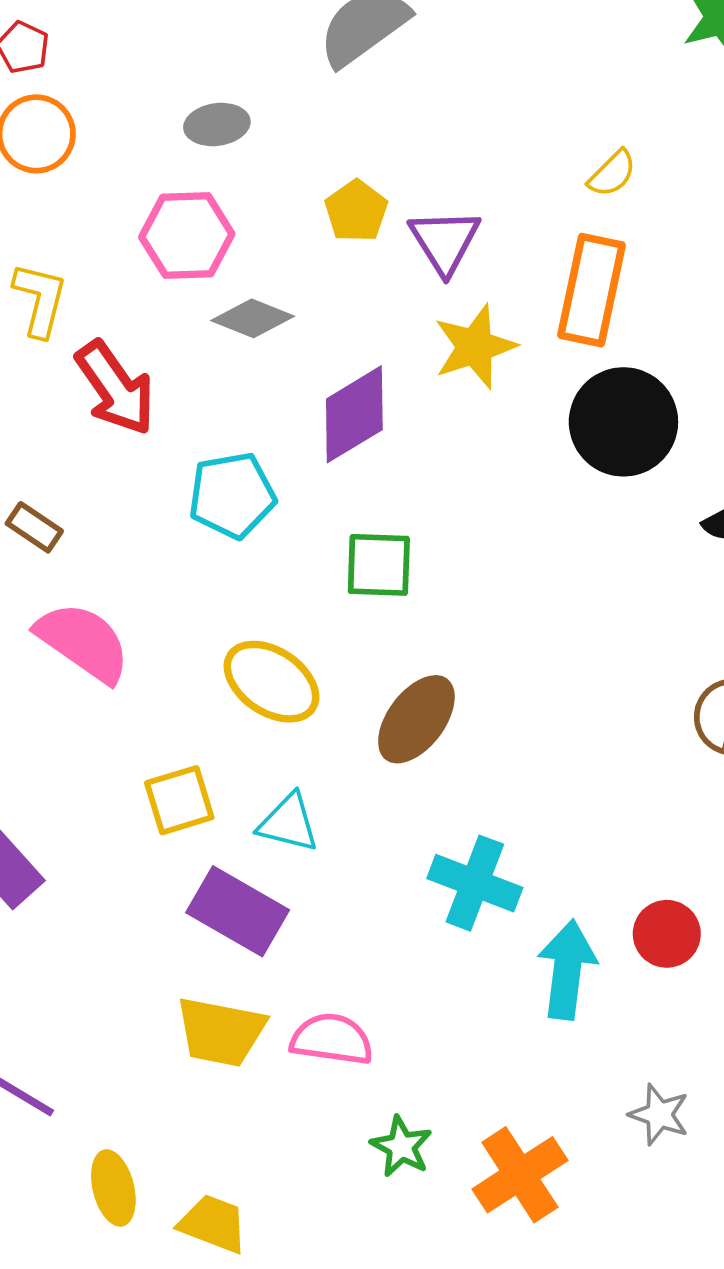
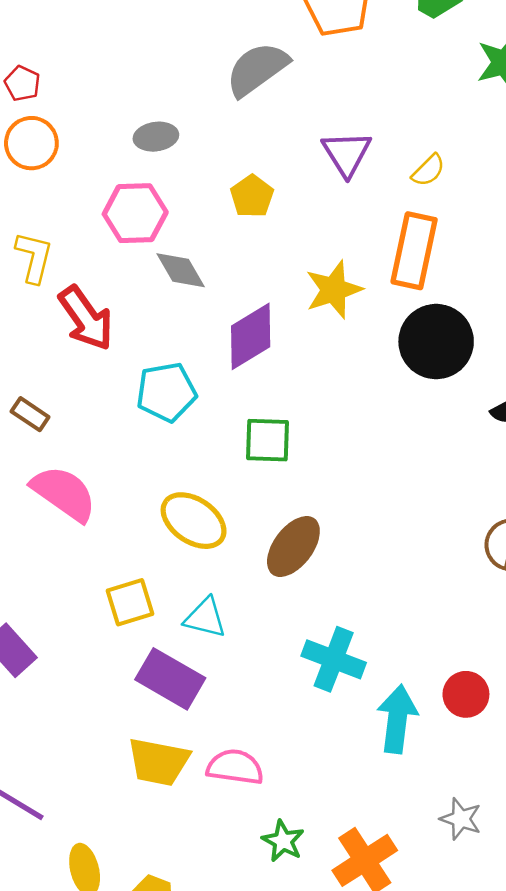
purple triangle: (445, 241) -> (347, 153), moved
gray diamond: (253, 318) -> (181, 270), turned 38

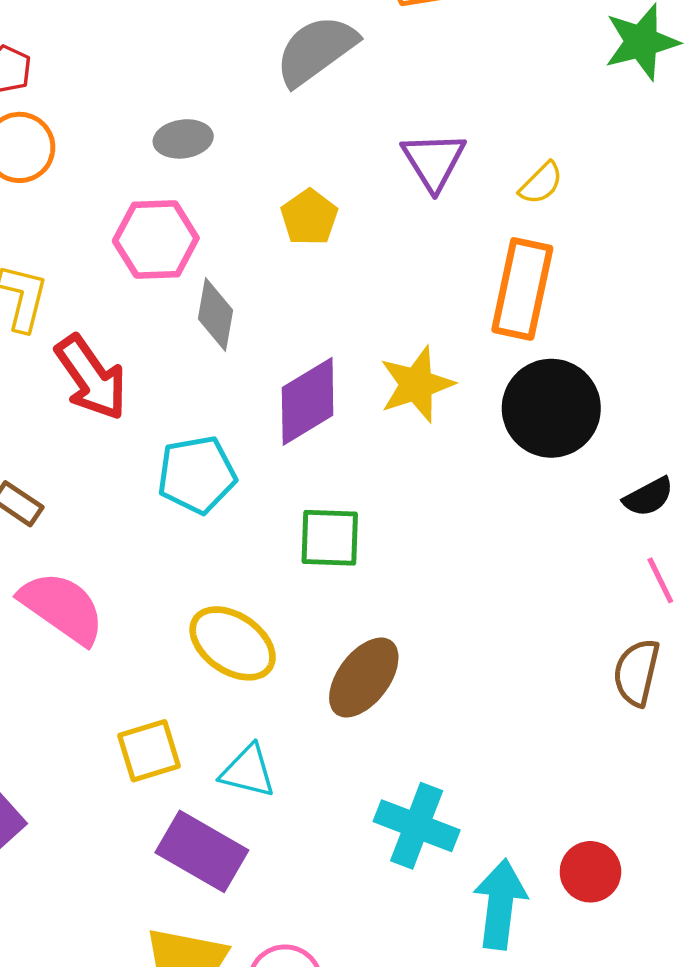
gray diamond: (181, 270) -> (216, 314), turned 40
yellow star: (334, 290) -> (417, 384), moved

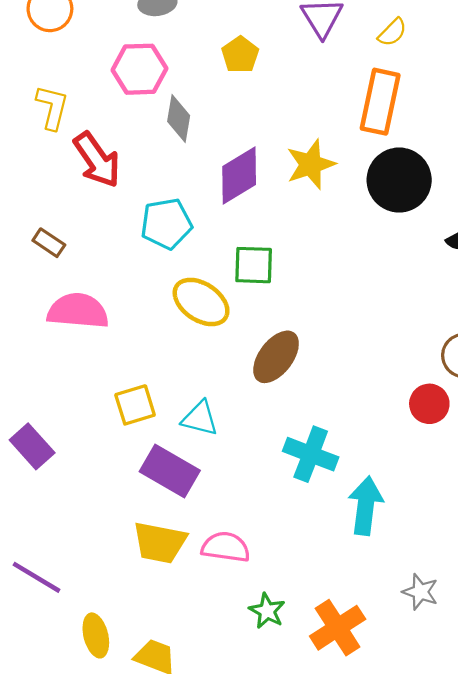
pink semicircle: (62, 608) -> (78, 311), turned -30
yellow ellipse: (233, 643) -> (201, 302), moved
red circle: (590, 872) -> (429, 404), moved

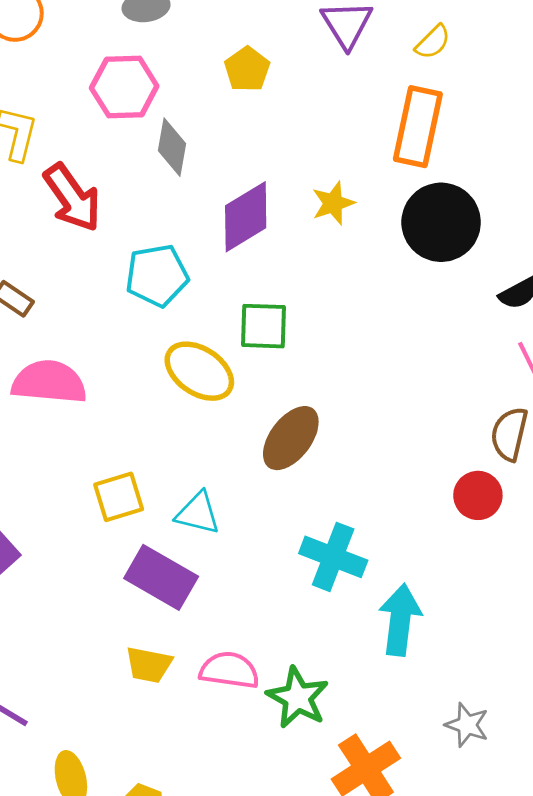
yellow star: (311, 164) -> (333, 203), size x0.7
yellow trapezoid: (160, 543) -> (149, 665), size x0.7
green star: (267, 611) -> (298, 698), moved, size x1.4

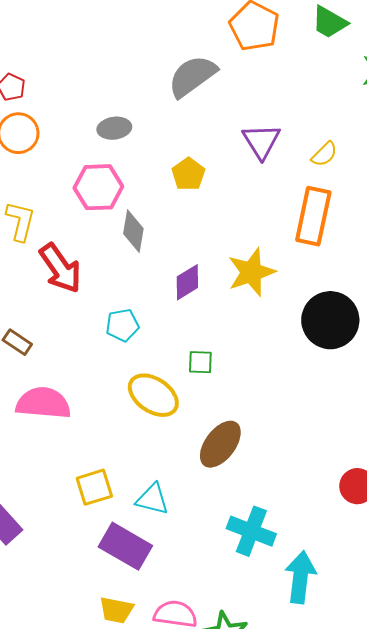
yellow star: (333, 203) -> (251, 272), size x1.5
purple diamond: (246, 217) -> (187, 282), size x0.7
black circle: (441, 222) -> (330, 320), moved
cyan pentagon: (157, 276) -> (122, 325), size x0.7
green square: (263, 326) -> (200, 362), size x0.7

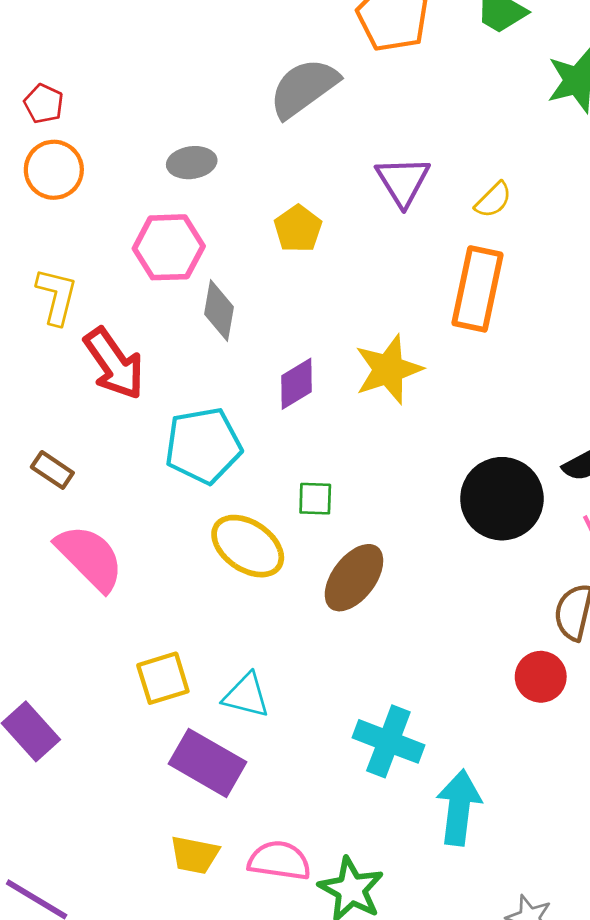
black circle: (330, 320) -> (502, 499), moved
cyan pentagon: (122, 325) -> (203, 446), size x1.6
pink semicircle: (43, 403) -> (90, 558), turned 40
brown ellipse: (220, 444) -> (354, 578), moved

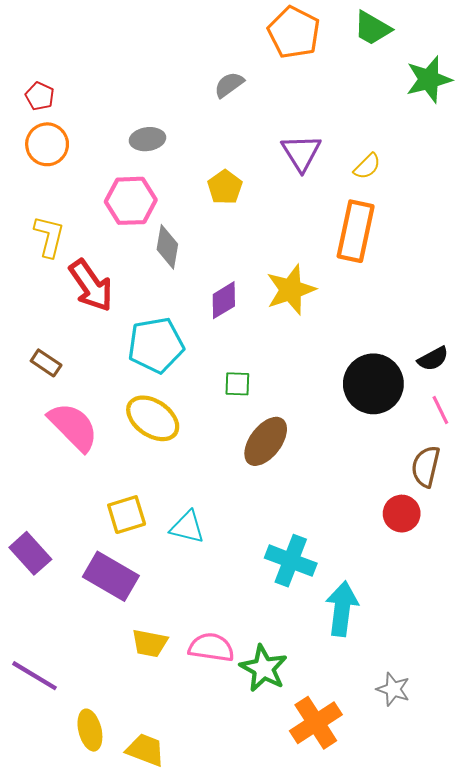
gray semicircle: (304, 88) -> (229, 85), size x0.6
yellow ellipse: (248, 546) -> (153, 418), moved
purple rectangle: (207, 763) -> (111, 576), moved

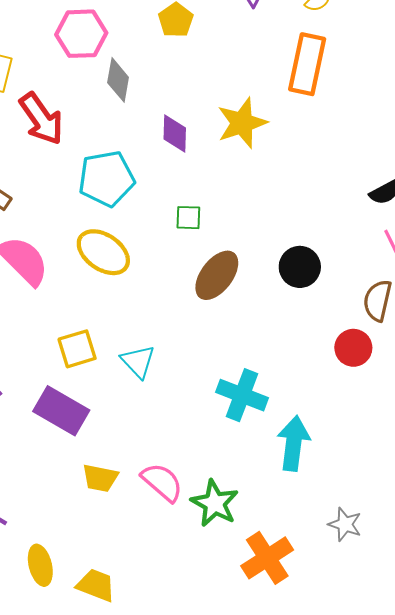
purple diamond: (224, 300) -> (175, 133), turned -57
black circle: (373, 384) -> (300, 267), moved, size x0.7
cyan triangle: (187, 527) -> (138, 361), turned 33
pink semicircle: (211, 647) -> (162, 482), turned 33

